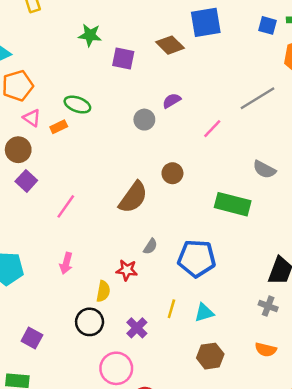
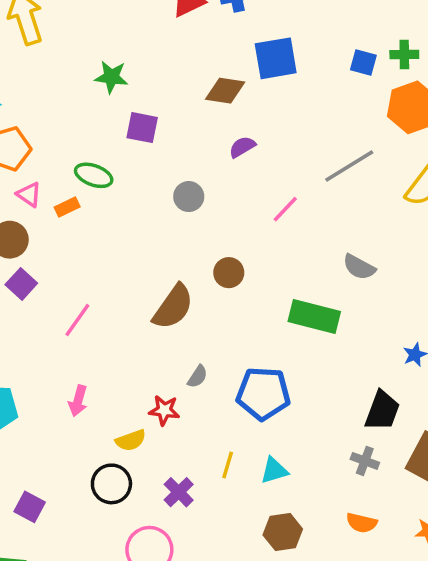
brown diamond: (170, 45) -> (225, 91), turned -36
purple square: (123, 58) -> (142, 128), moved
purple semicircle: (172, 101) -> (242, 147), moved
yellow semicircle: (103, 291) -> (131, 440), turned 60

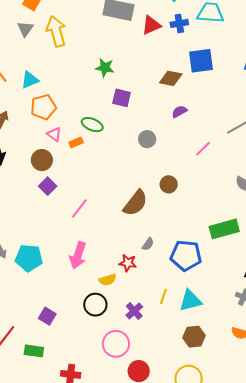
green rectangle: (314, 316) -> (224, 229), moved, turned -32
pink arrow: (78, 401) -> (78, 255), size x1.5
cyan triangle: (274, 470) -> (190, 301), size x1.4

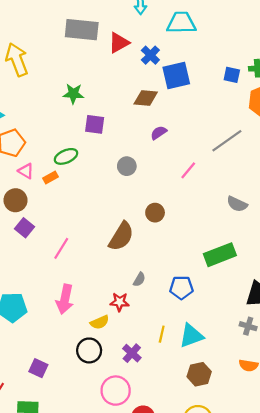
blue cross: (179, 23) -> (150, 55), moved, turned -30
green ellipse: (92, 125) -> (66, 156), turned -40
blue pentagon: (186, 256) -> (181, 288), size x0.7

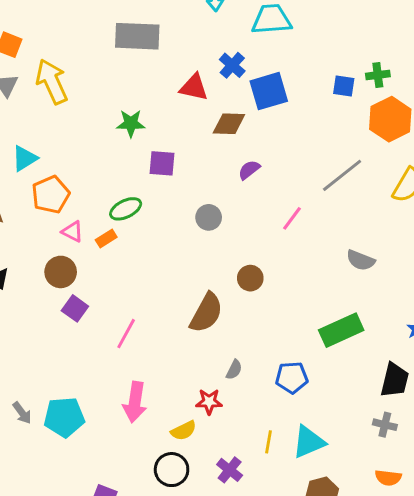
red triangle: (119, 43) -> (194, 87), moved, turned 45

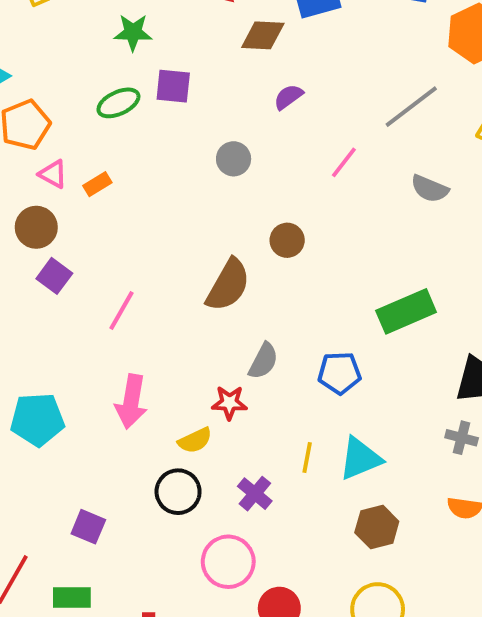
green ellipse: (126, 209) -> (118, 103), moved
gray semicircle: (361, 260) -> (430, 189), moved
gray semicircle: (234, 370) -> (263, 361), size x1.4

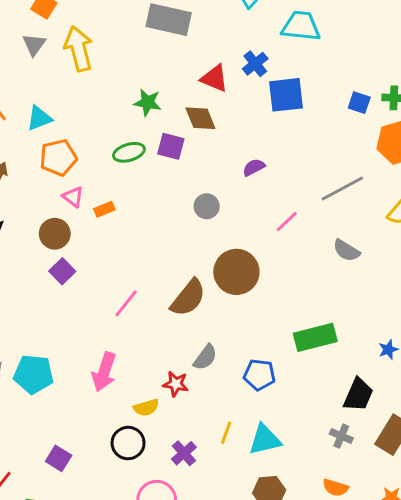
brown diamond: (263, 35) -> (200, 118), moved, turned 56
brown circle: (287, 240) -> (236, 272), size x1.8
pink line: (121, 311) -> (126, 303), moved

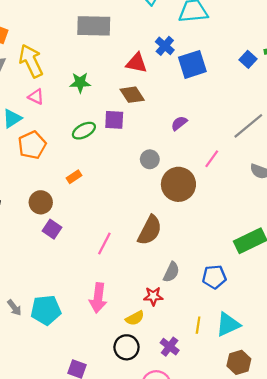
green star: (148, 102) -> (80, 83), moved
blue square: (359, 103) -> (248, 59), turned 35
pink triangle: (73, 197) -> (36, 97), moved
brown circle: (236, 272) -> (178, 184), moved

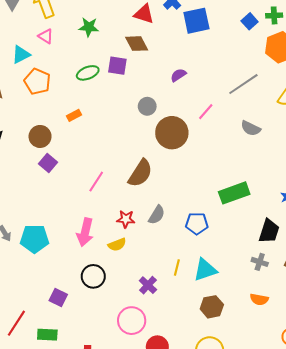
orange pentagon: (32, 145) -> (37, 82), turned -30
red star: (153, 296) -> (126, 219), moved
yellow semicircle: (135, 318) -> (117, 245), moved
black circle: (126, 347) -> (93, 276), moved

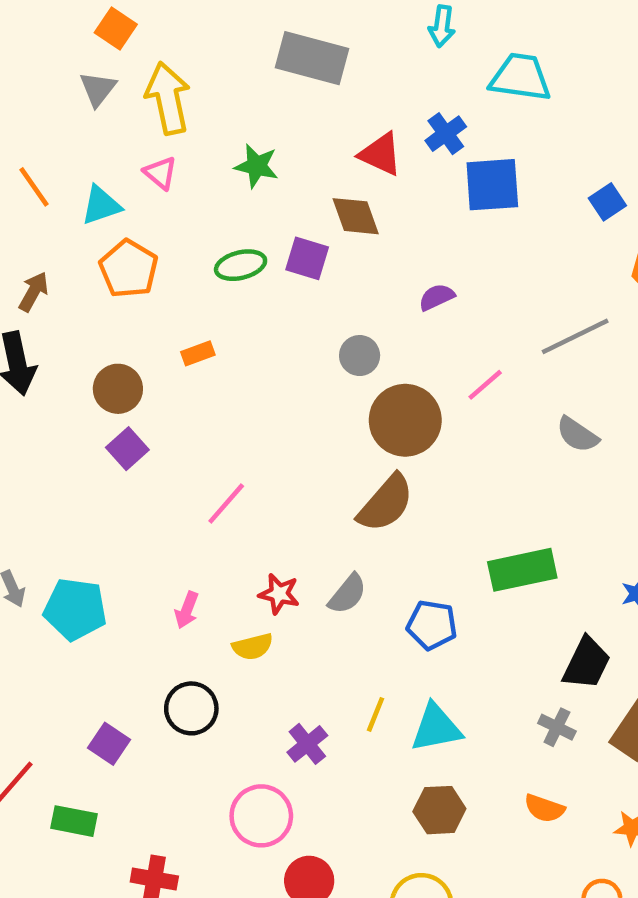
brown semicircle: (140, 173) -> (386, 503), moved
pink arrow: (85, 232) -> (187, 610), size x0.6

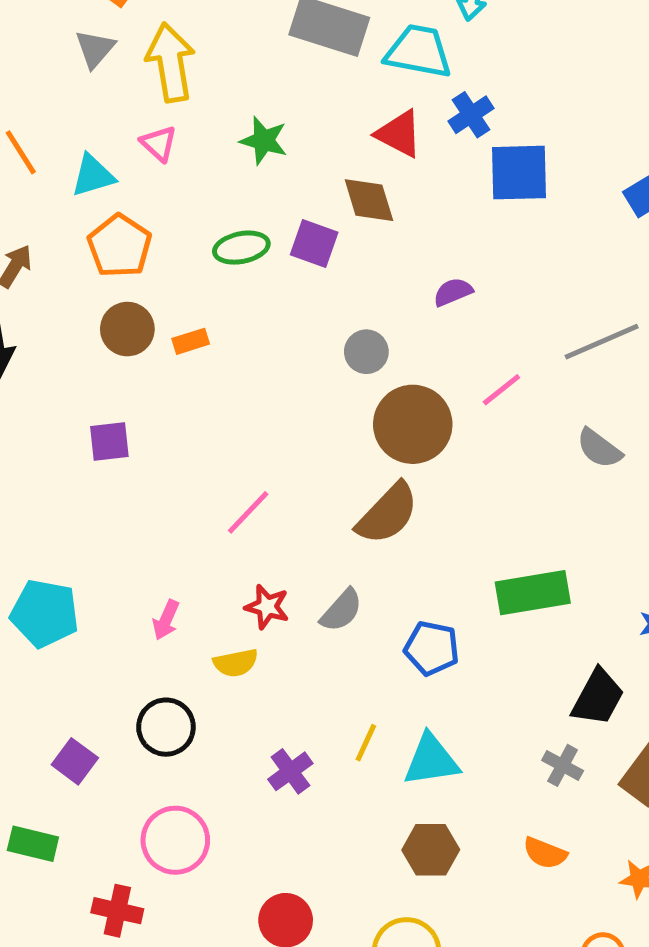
cyan trapezoid: (520, 77) -> (419, 51), moved
brown circle: (118, 389) -> (127, 329), moved
purple square: (127, 449) -> (109, 442), turned 33
pink line: (226, 503) -> (248, 512), moved
pink circle: (261, 816) -> (175, 840), moved

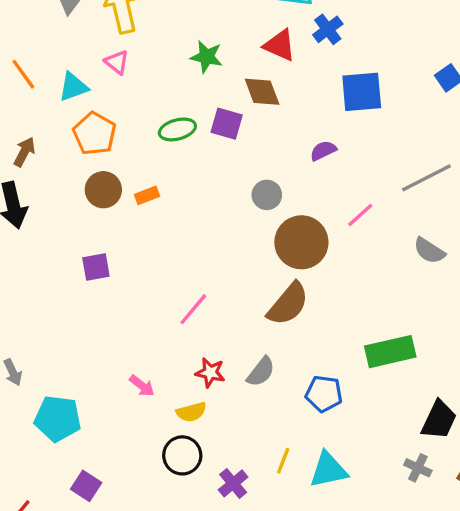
green star: (264, 141) -> (207, 57), moved
blue square: (519, 173) -> (362, 92), moved
cyan pentagon: (45, 613) -> (58, 419), moved
pink arrow: (166, 620) -> (142, 386), turned -72
black circle: (166, 727) -> (182, 455), moved

